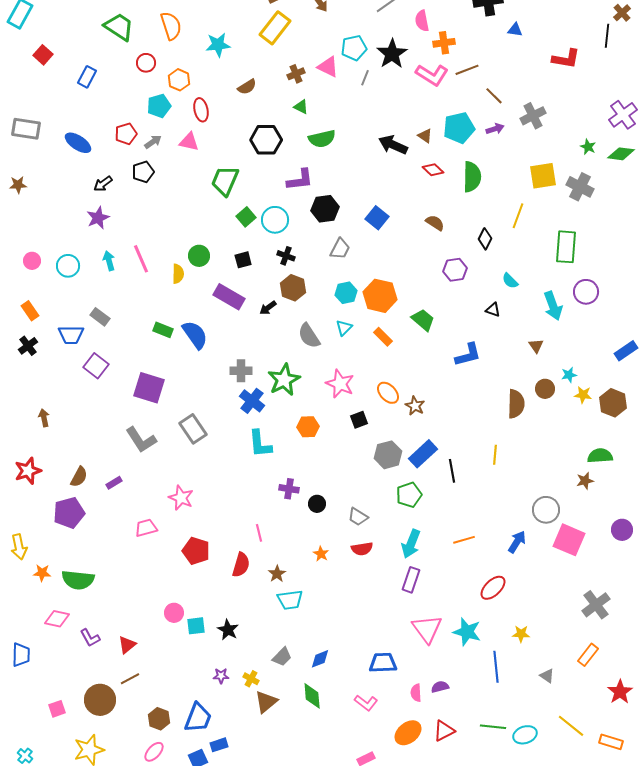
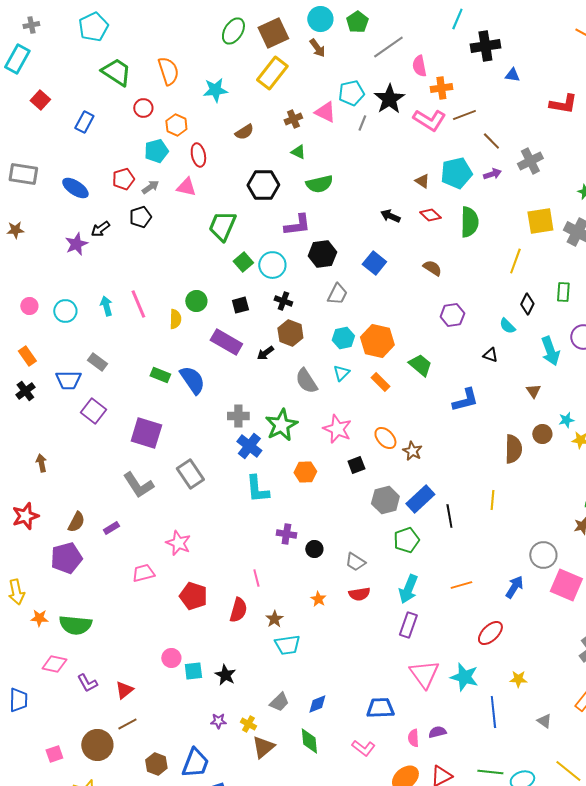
black arrow: (393, 145) -> (390, 216), moved, size x0.7
purple star: (98, 218) -> (76, 244), moved
black diamond: (485, 239) -> (527, 304), moved
green rectangle: (566, 247) -> (563, 292), size x0.6

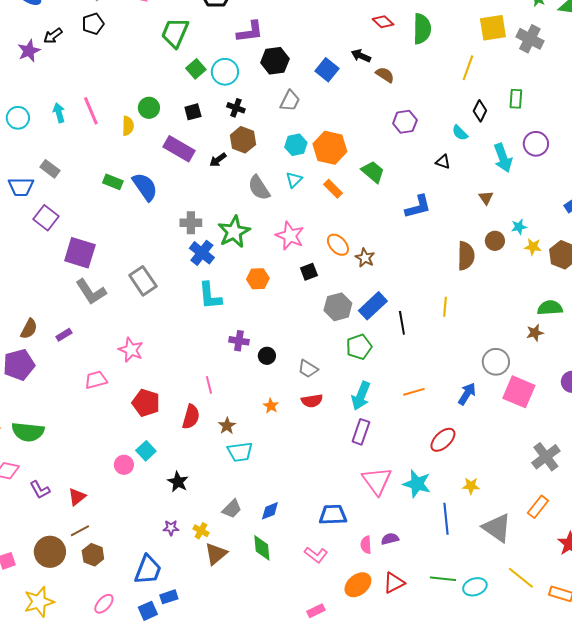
black arrow: (390, 216) -> (361, 56), moved
purple square: (146, 433) -> (80, 253), moved
cyan square: (193, 671) -> (146, 451), moved, turned -36
gray triangle: (544, 721) -> (497, 528), size x2.0
brown hexagon: (156, 764) -> (93, 555), moved

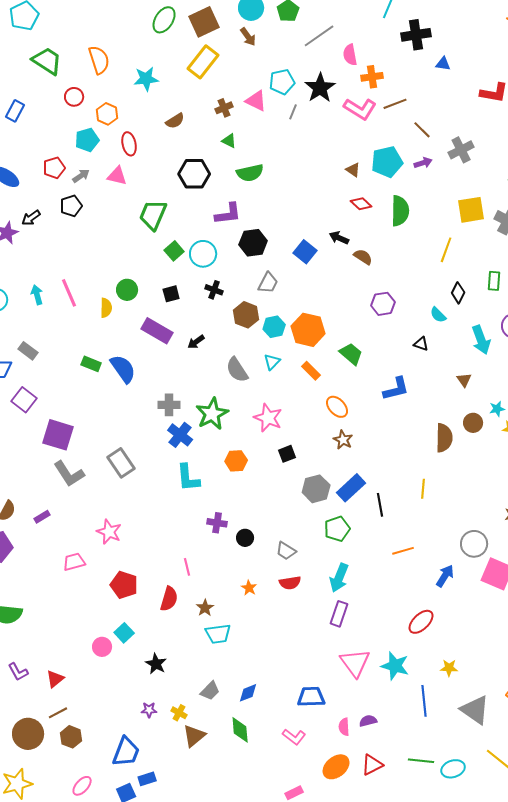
brown hexagon: (243, 140) -> (246, 315), moved
orange ellipse: (338, 245) -> (337, 407), moved
orange line: (414, 392) -> (403, 551), moved

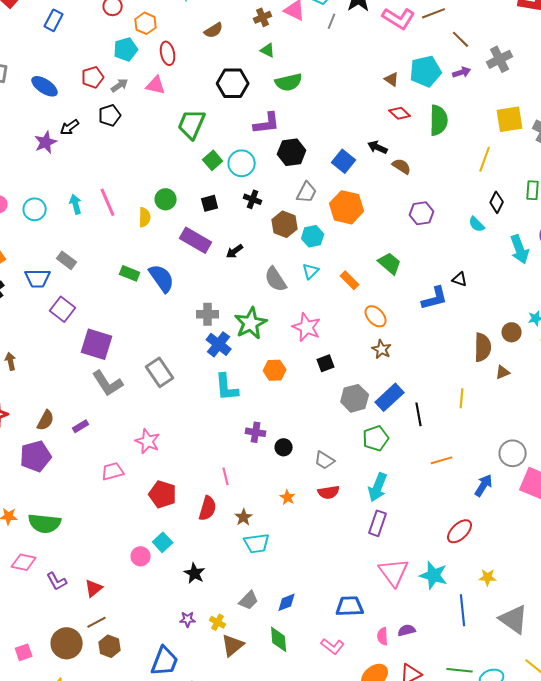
orange hexagon: (308, 330) -> (347, 207), moved
black triangle: (421, 344) -> (460, 279), moved
brown triangle: (464, 380) -> (503, 372), moved, turned 42

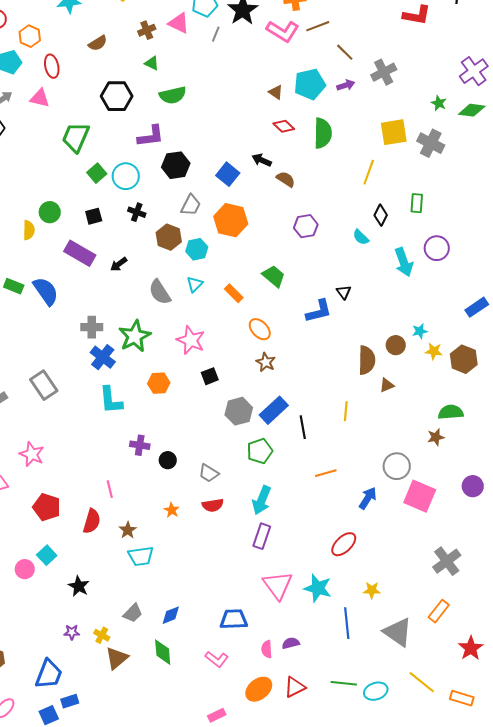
black triangle: (460, 279) -> (344, 292), turned 35

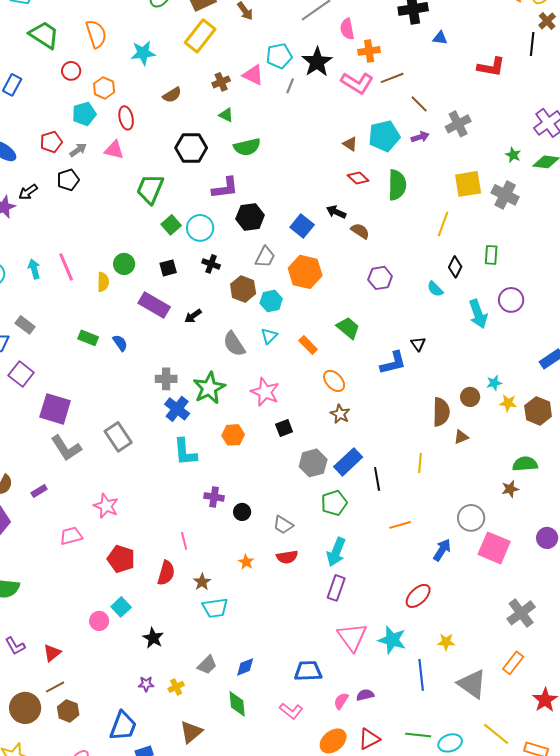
blue semicircle: (46, 291) -> (120, 343), size x0.6
yellow cross: (102, 635) -> (176, 687), turned 35
pink semicircle: (267, 649) -> (341, 701), turned 36
brown triangle: (117, 658) -> (191, 732), moved

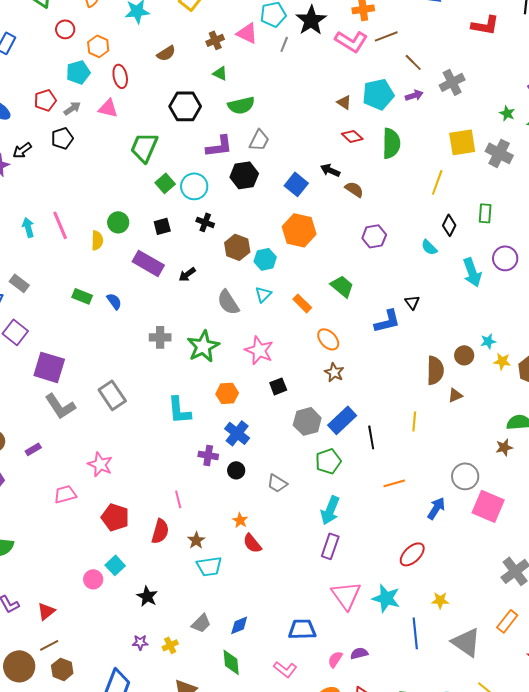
gray trapezoid: (265, 257) -> (259, 140), moved
blue cross: (177, 409) -> (237, 433), moved
red semicircle: (287, 557) -> (252, 543), moved, turned 60

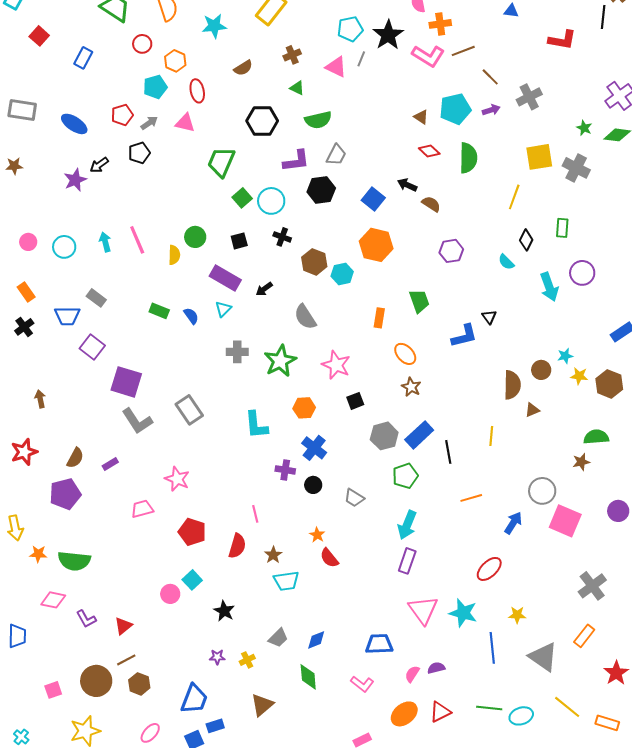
pink triangle: (247, 33) -> (336, 67), moved
green trapezoid: (342, 286) -> (419, 301), turned 30
cyan triangle: (263, 294) -> (223, 309), moved
orange rectangle: (302, 303) -> (379, 318), turned 54

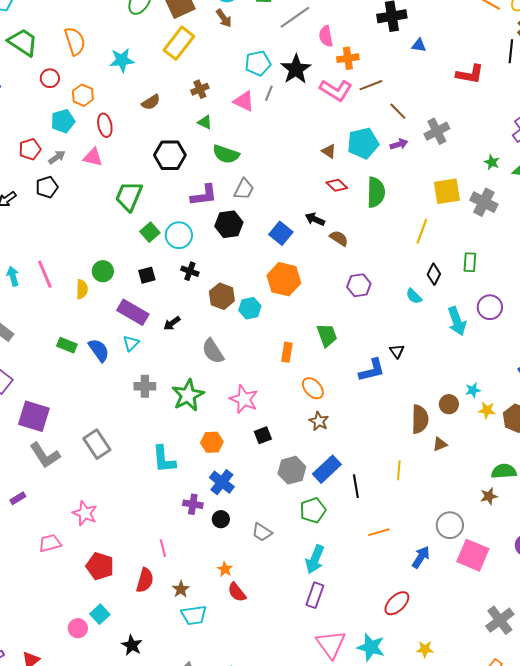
green semicircle: (318, 120) -> (226, 154), turned 32
blue semicircle: (191, 316) -> (99, 350), size x1.4

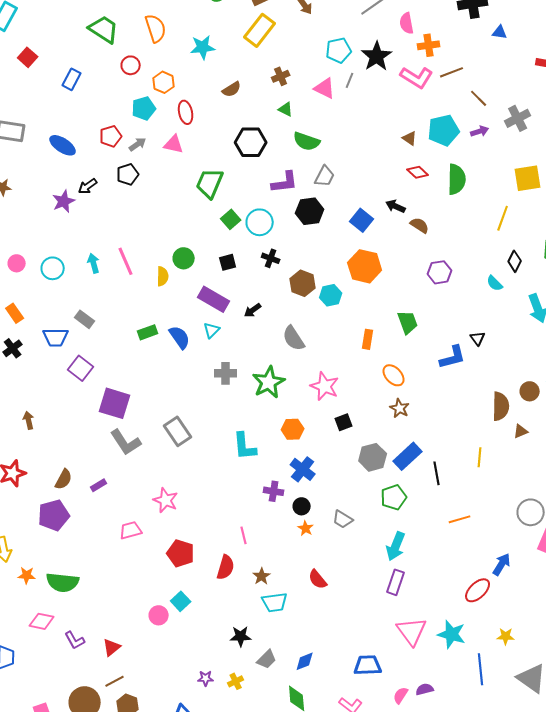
green rectangle: (67, 345) -> (148, 332), turned -42
blue arrow: (421, 557) -> (502, 564), moved
orange star: (225, 569) -> (306, 528), moved
black star: (132, 645) -> (241, 636), moved, turned -30

